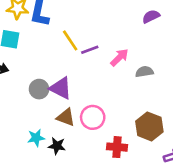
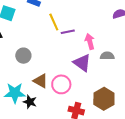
pink arrow: (119, 57) -> (90, 41), turned -70
purple triangle: (61, 88) -> (82, 63), moved
cyan star: (36, 138) -> (15, 93), size x1.5

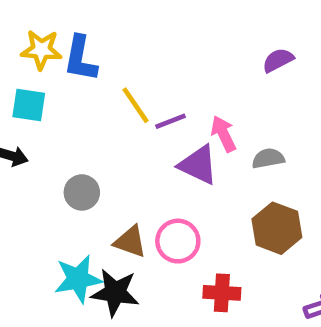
purple triangle: (82, 63) -> (198, 165), moved
brown hexagon: (104, 99) -> (277, 228), moved
black star: (30, 102) -> (115, 293), size x1.5

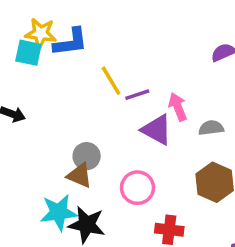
blue L-shape: (80, 59) -> (71, 42), turned -111
cyan square: (29, 105) -> (28, 53), moved
gray circle: (82, 192) -> (87, 156), moved
brown triangle: (130, 242) -> (80, 175), moved

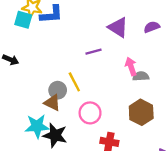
yellow line: (111, 81) -> (74, 82), moved
pink arrow: (178, 107) -> (131, 66), moved
purple triangle: (157, 130) -> (118, 27), moved

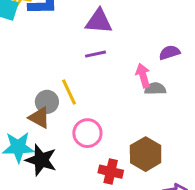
purple triangle: (118, 27) -> (99, 21), moved, turned -30
purple semicircle: (152, 27) -> (169, 53), moved
brown hexagon: (141, 112) -> (146, 154), moved

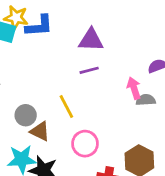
gray circle: (47, 102) -> (26, 115), moved

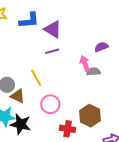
blue L-shape: (39, 26) -> (29, 20), moved
purple triangle: (91, 40) -> (53, 29), turned 30

